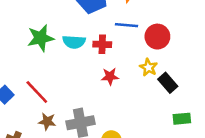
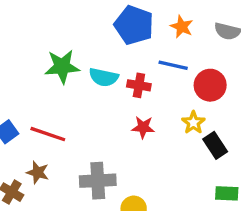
red line: (37, 92) -> (48, 134), turned -36
brown star: (47, 121) -> (38, 172), moved

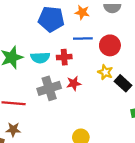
gray cross: (98, 181) -> (49, 88), moved

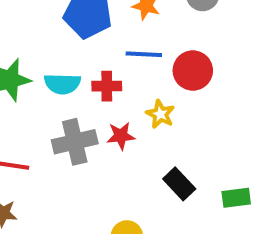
yellow star: (105, 72) -> (160, 114), moved
black rectangle: (123, 83) -> (179, 184), moved

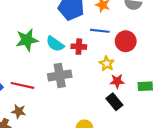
cyan semicircle: (62, 84) -> (55, 44), turned 30
red star: (121, 136) -> (117, 81), moved
green rectangle: (236, 198) -> (145, 86), moved

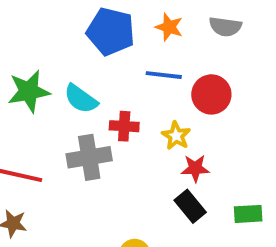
red cross: (79, 47) -> (124, 126), moved
green rectangle: (145, 86) -> (248, 214), moved

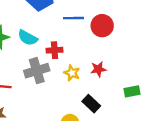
yellow star: (176, 136) -> (72, 73), moved
black rectangle: (190, 206) -> (91, 104), moved

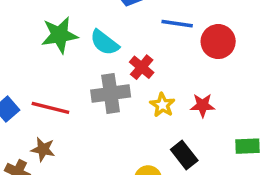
red cross: (55, 50) -> (142, 67), turned 35

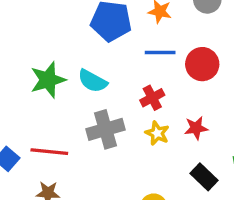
red cross: (142, 67) -> (152, 98), moved, turned 30
black rectangle: (184, 155) -> (204, 177), moved

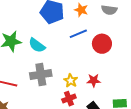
blue line: (160, 53) -> (78, 34), turned -30
red cross: (152, 98) -> (69, 99), moved

